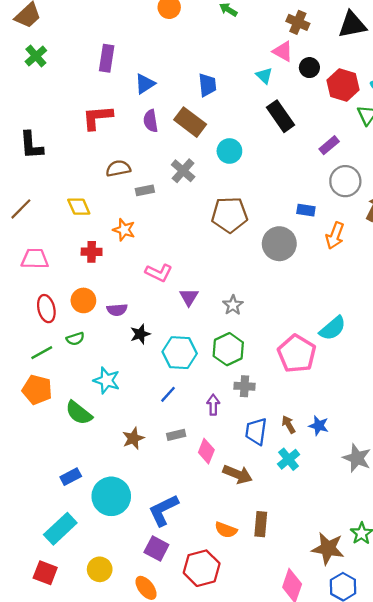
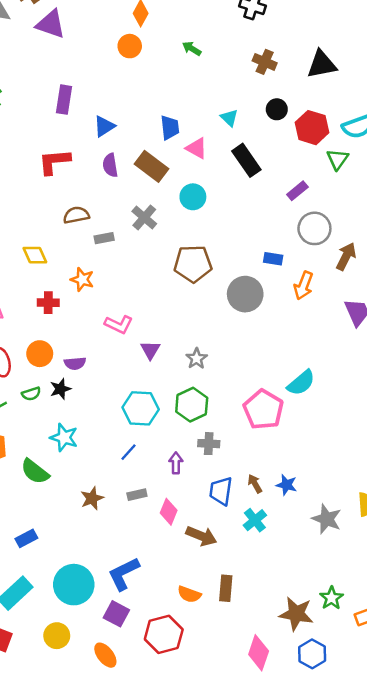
pink triangle: (283, 51) -> (197, 148), moved
black star: (140, 334) -> (60, 389), moved
cyan circle: (111, 496) -> (74, 585), moved

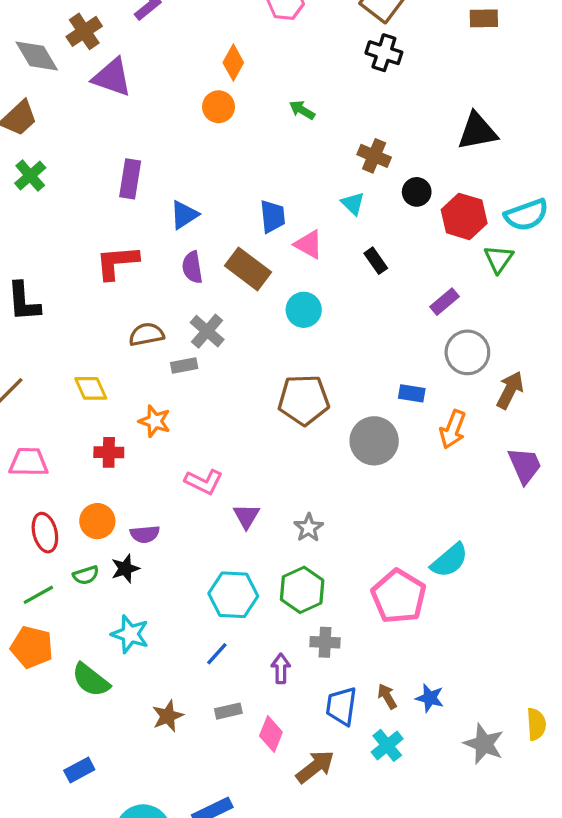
brown cross: (265, 62) -> (374, 156), moved
black rectangle: (246, 160) -> (376, 261), size x0.6
gray cross: (144, 217) -> (207, 331), moved
brown arrow: (201, 536) -> (315, 767), turned -60

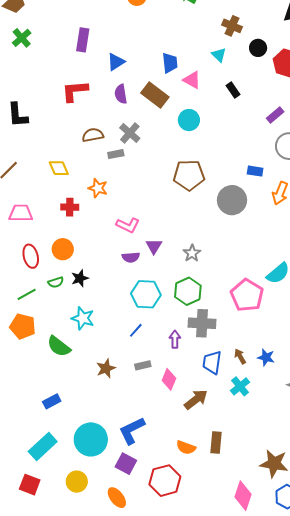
purple semicircle: (145, 534) -> (131, 257), moved
gray cross: (325, 642) -> (202, 323), size x1.5

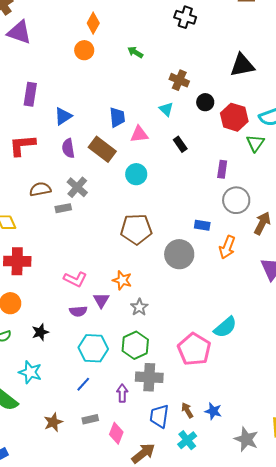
pink triangle: (192, 80) -> (139, 134), turned -36
purple rectangle: (275, 115) -> (222, 169), turned -42
orange star: (98, 188) -> (122, 280), moved
red cross: (70, 207) -> (17, 261), size x1.5
black star: (80, 278) -> (40, 332), moved

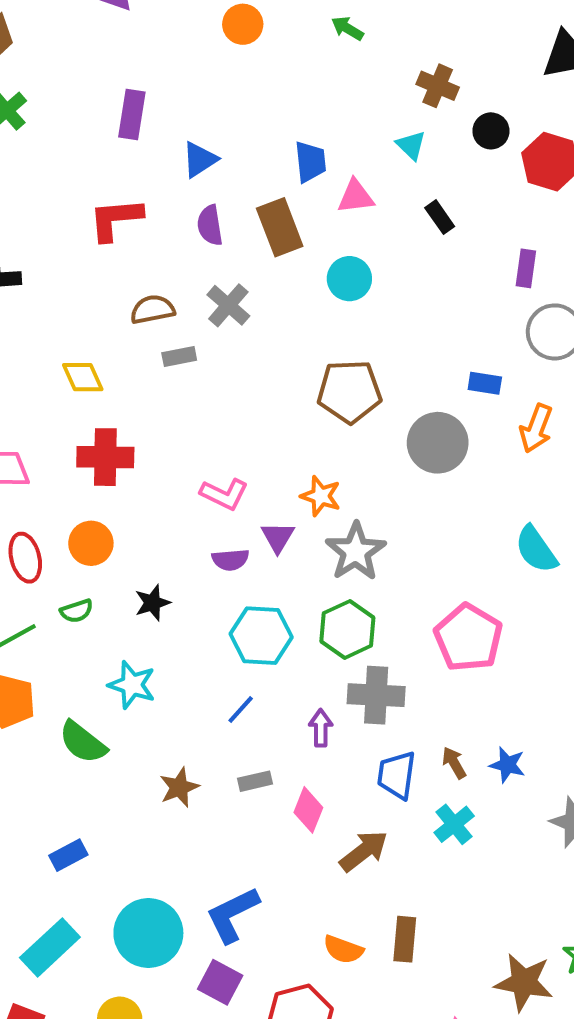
brown rectangle: (102, 149) -> (280, 227), turned 32
gray rectangle: (63, 208) -> (179, 357), moved
gray star: (139, 307) -> (356, 551), size x1.6
cyan semicircle: (225, 327) -> (536, 549), moved, turned 95

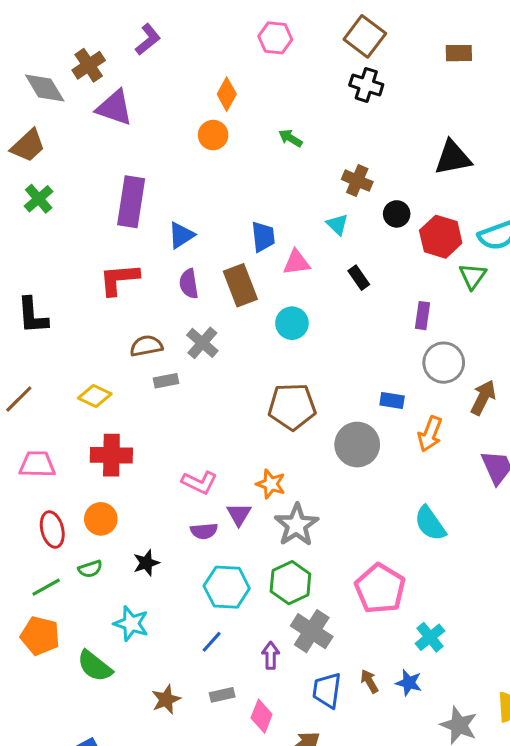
purple rectangle: (132, 115) -> (131, 202), size x1.4
yellow diamond: (83, 377) -> (95, 396), turned -40
gray cross: (376, 695) -> (312, 631), turned 30
cyan cross: (454, 824) -> (430, 637), moved

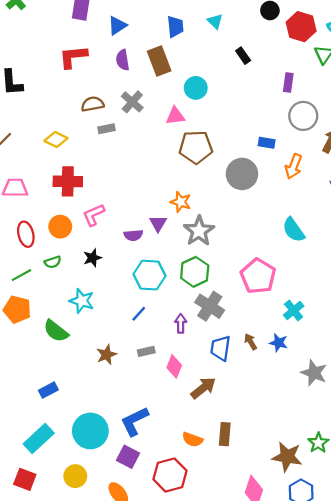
cyan triangle: (337, 225) -> (215, 21), moved
pink triangle: (297, 262) -> (175, 116), moved
pink L-shape: (199, 482) -> (94, 215), moved, turned 130

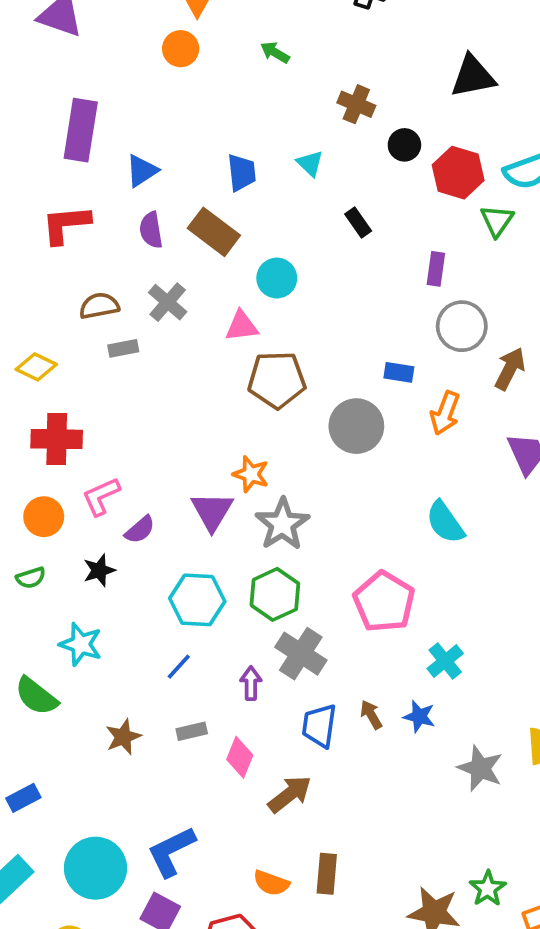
brown rectangle: (159, 61) -> (214, 232), turned -32
purple triangle: (158, 223) -> (212, 511), size x1.4
purple semicircle: (133, 235) -> (140, 530), moved, turned -36

